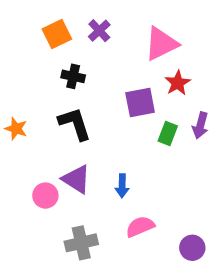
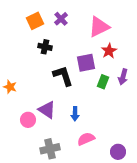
black L-shape: (75, 124) -> (63, 76), moved
orange star: (16, 129) -> (10, 87), moved

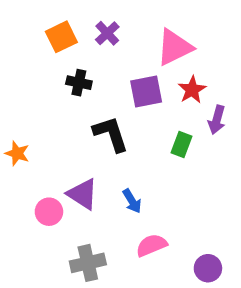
purple square: (86, 63) -> (146, 92), moved
purple arrow: (123, 77) -> (217, 120), moved
blue arrow: (75, 114) -> (132, 201), turned -32

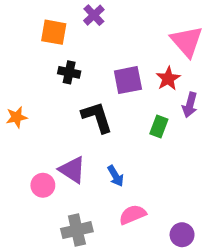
purple cross: (107, 33) -> (94, 15), moved
orange square: (61, 37) -> (54, 32), turned 36
pink triangle: (174, 47) -> (187, 41), moved, turned -45
orange star: (17, 153) -> (17, 117), moved, turned -30

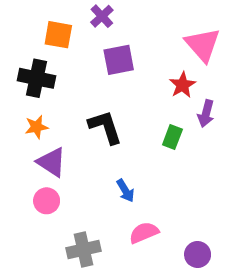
black cross: (69, 72) -> (36, 78), moved, size x1.5
purple square: (128, 80) -> (119, 60), moved
orange star: (17, 117) -> (36, 127), moved
purple triangle: (72, 170) -> (52, 162), moved

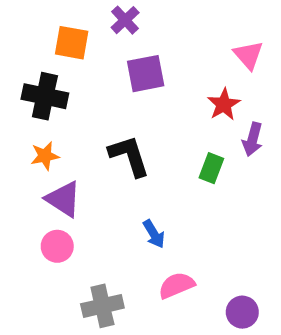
pink triangle: (203, 45) -> (248, 55), size x0.7

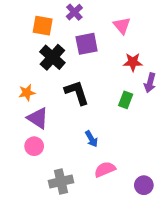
pink triangle: (248, 55) -> (122, 26), moved
black cross: (45, 96) -> (52, 57), moved, turned 30
red star: (224, 104) -> (133, 62), turned 30

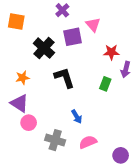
orange square: (43, 26) -> (16, 21), moved
pink triangle: (122, 26) -> (93, 25), moved
purple triangle: (38, 118) -> (19, 103), moved
gray cross: (61, 182) -> (55, 140), moved, turned 30

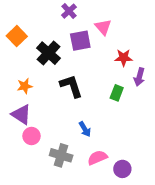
orange square: (16, 21) -> (17, 36), moved, turned 36
purple circle: (121, 155) -> (122, 169), moved

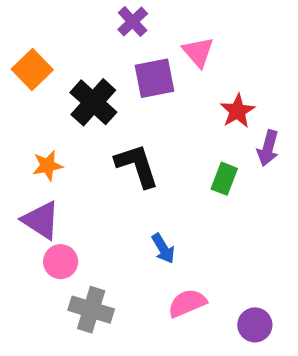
red star: (123, 58) -> (237, 111), turned -30
gray cross: (61, 155) -> (91, 310), moved
purple circle: (122, 169) -> (255, 325), moved

